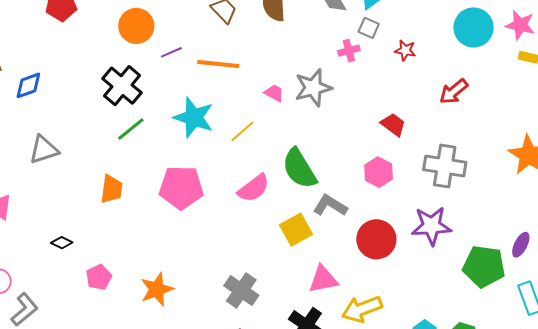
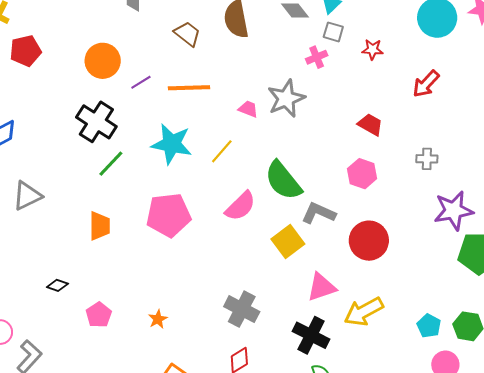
gray cross: (445, 166) -> (427, 159), size x0.5
purple star: (431, 226) -> (453, 211), moved
orange star: (157, 289) -> (158, 319), size x0.6

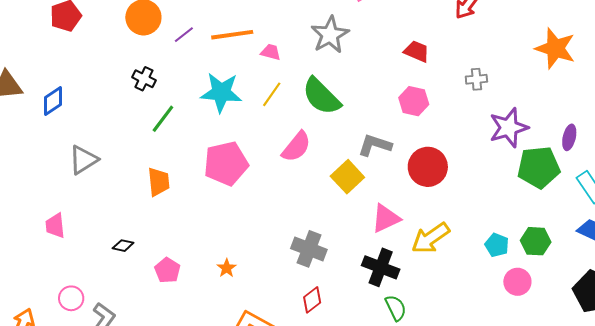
pink trapezoid: (248, 109) -> (271, 52), moved
black cross: (96, 122) -> (144, 79), size x0.6
green semicircle: (283, 181) -> (321, 96), moved

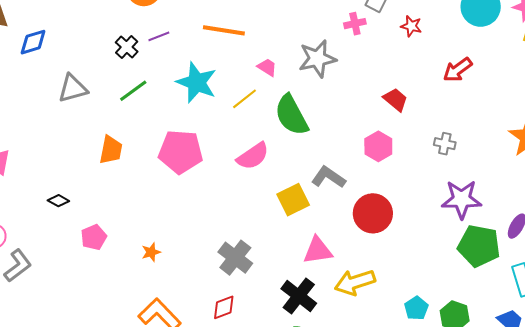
purple line: (184, 35) -> (159, 36), moved
pink trapezoid: (271, 52) -> (267, 67), moved
gray triangle: (83, 160) -> (73, 88), moved

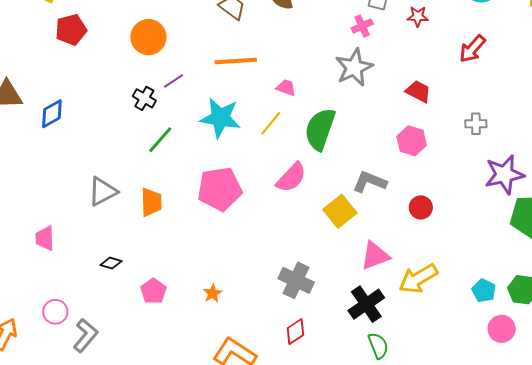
gray star: (317, 59) -> (354, 67), moved
gray triangle: (73, 88) -> (103, 191), moved
green semicircle: (291, 115) -> (320, 129), turned 60
red circle: (373, 213) -> (421, 207), size x0.6
black cross: (299, 296) -> (366, 304), turned 30

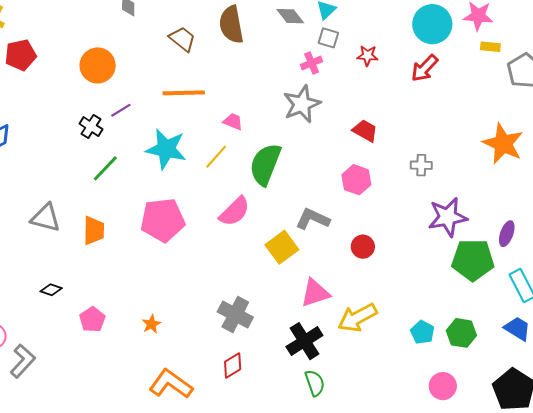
red arrow: (472, 49) -> (425, 68), moved
gray triangle: (103, 191) -> (46, 218), turned 40
pink circle: (502, 329) -> (443, 386), moved

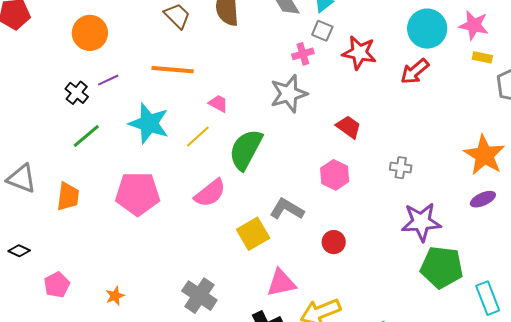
red star: (367, 56) -> (359, 53), size x1.6
purple ellipse: (507, 234) -> (483, 199), moved, turned 40

